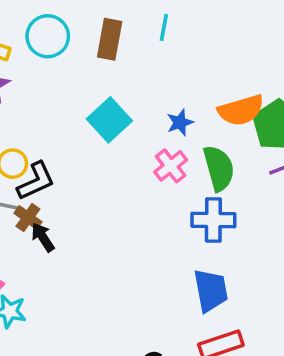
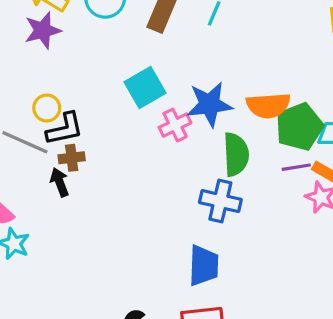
blue star: (180, 122) -> (209, 104), size x1.8
pink cross: (171, 166) -> (175, 125), moved
brown cross: (28, 218) -> (72, 158), moved, turned 35

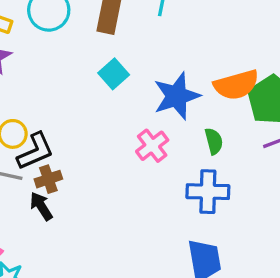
cyan square: (145, 88) -> (114, 74), moved, size x0.7
pink cross: (175, 125) -> (152, 146), moved
green semicircle: (236, 154) -> (214, 141), size x0.6

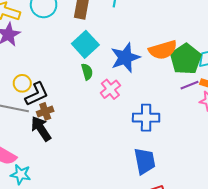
cyan square: (114, 74) -> (85, 44), size x1.4
green semicircle: (214, 141) -> (87, 72), moved
black arrow: (41, 206) -> (41, 129), size x1.4

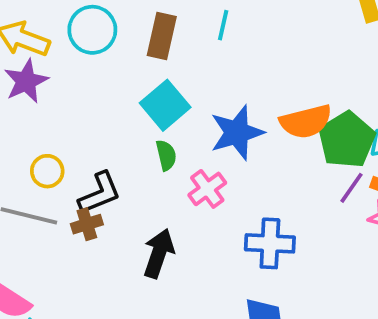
purple line: (190, 85) -> (351, 188), turned -36
black L-shape: (37, 94) -> (100, 193), moved
black arrow: (41, 129) -> (159, 253), moved, turned 50

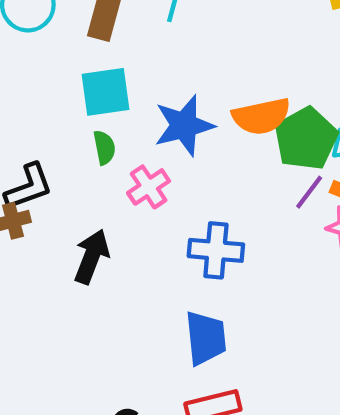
cyan square: (165, 105) -> (105, 92), turned 30

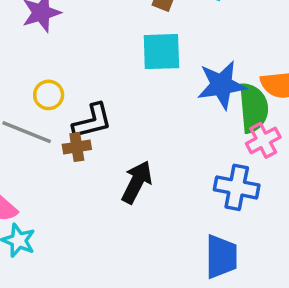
green semicircle: (104, 148) -> (253, 108), moved, size x1.8
pink cross: (149, 187) -> (263, 140), moved

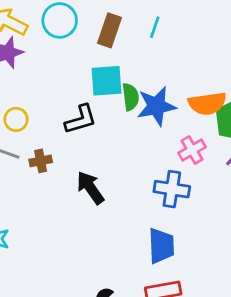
green semicircle: (253, 108) -> (130, 97), moved, size x0.7
black L-shape: (92, 121) -> (81, 119), moved
black arrow: (137, 182) -> (90, 188), turned -60

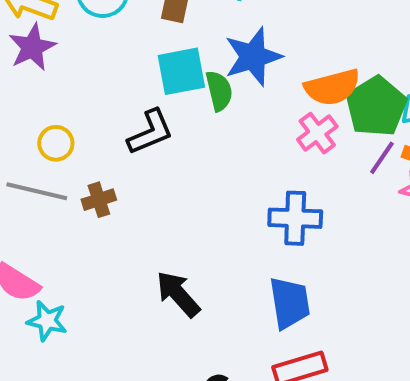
blue star: (156, 106) -> (253, 57), moved
pink cross: (192, 150) -> (317, 133), moved
black arrow: (90, 188) -> (178, 294), moved

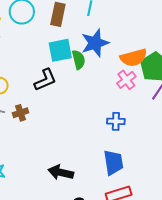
blue cross: (295, 218) -> (116, 121), size x0.7
black arrow: (178, 294) -> (61, 172), moved, turned -35

